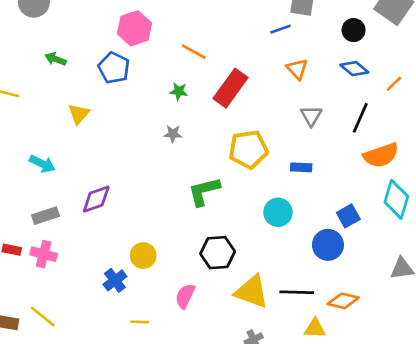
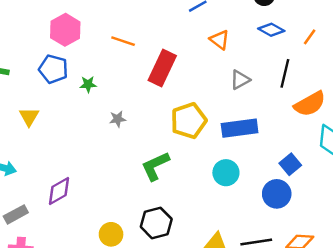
green star: (179, 91) -> (88, 84), moved
gray triangle: (311, 116) -> (240, 80), turned 40
blue rectangle: (301, 167) -> (240, 128), size x1.8
black hexagon: (218, 253) -> (156, 223), moved

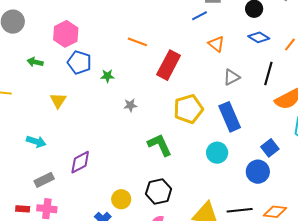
pink hexagon: (65, 30) -> (66, 34), moved
blue rectangle: (240, 128) -> (230, 117), turned 72
green L-shape: (155, 166) -> (160, 145), turned 88

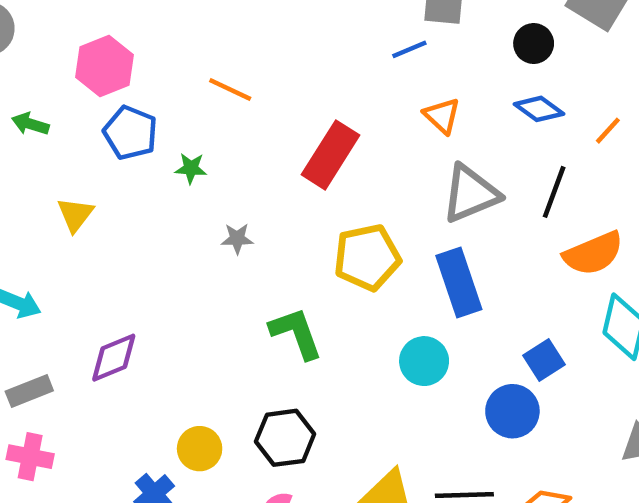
orange line: (137, 42) -> (230, 90), moved
gray triangle: (232, 77) -> (470, 194), size x1.6

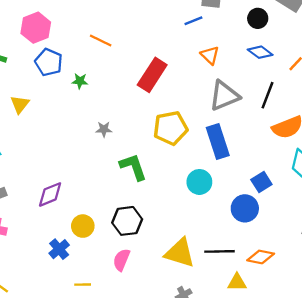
gray star: (237, 239) -> (104, 129), moved
purple diamond: (114, 358) -> (50, 194), moved

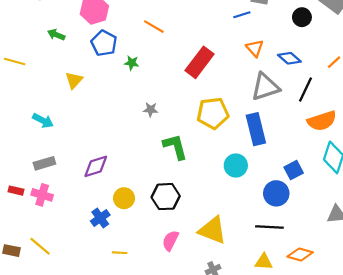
blue diamond: (260, 52) -> (289, 58), moved
black line: (219, 251) -> (269, 227), moved
orange diamond: (261, 257) -> (300, 254), moved
pink semicircle: (121, 260) -> (170, 241), moved

